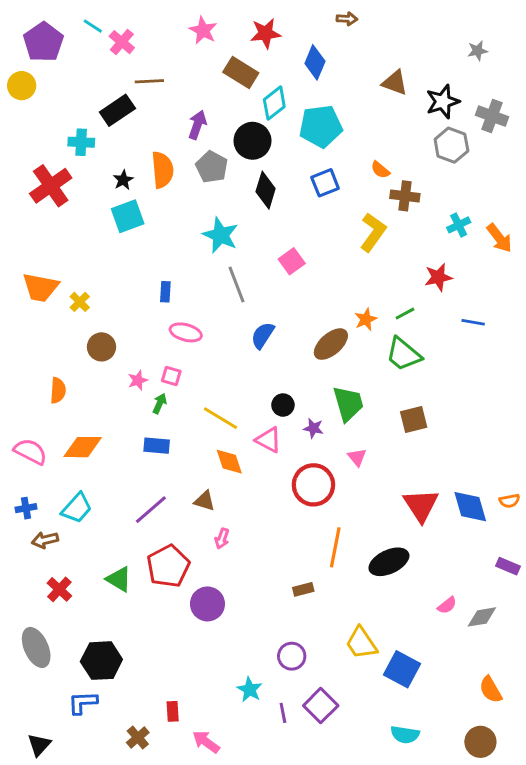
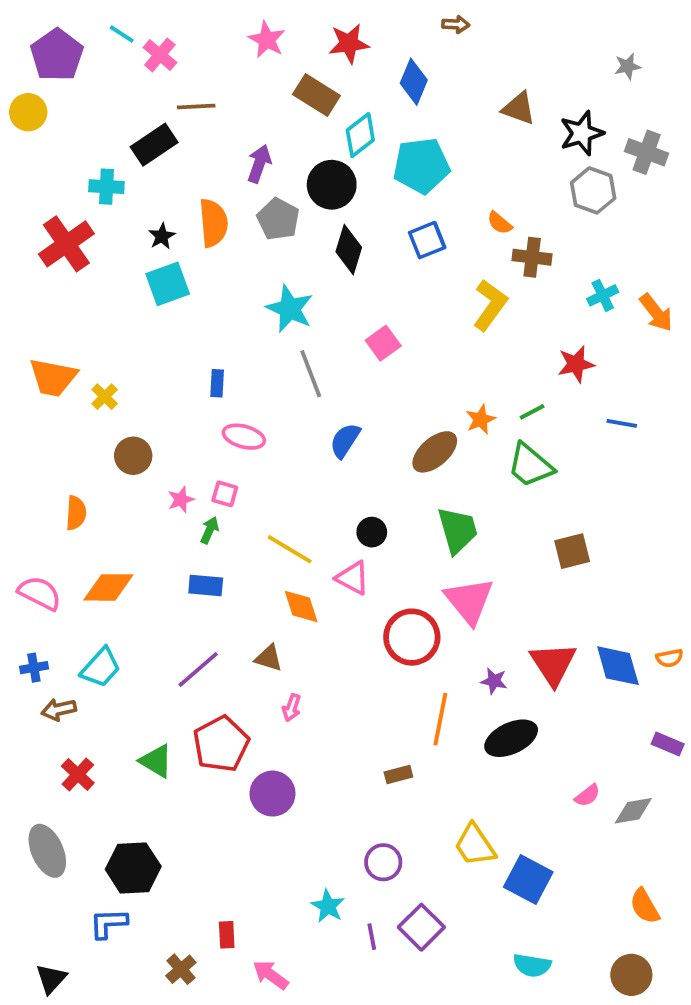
brown square: (414, 420) -> (572, 551), moved
purple star: (313, 428) -> (494, 681), moved
pink triangle: (357, 457) -> (469, 601), size x2.0

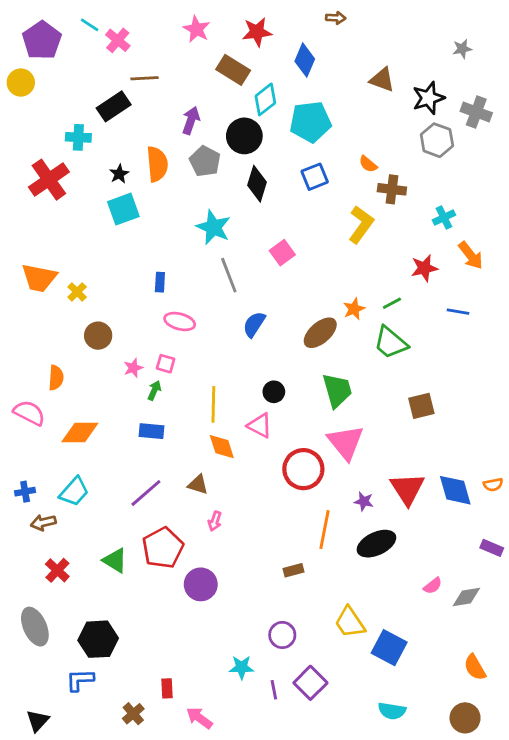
orange arrow: (656, 313) -> (471, 255), moved
yellow line: (290, 549) -> (213, 404), turned 60
pink semicircle: (40, 593) -> (29, 413), moved
cyan star: (328, 906) -> (242, 667), turned -30

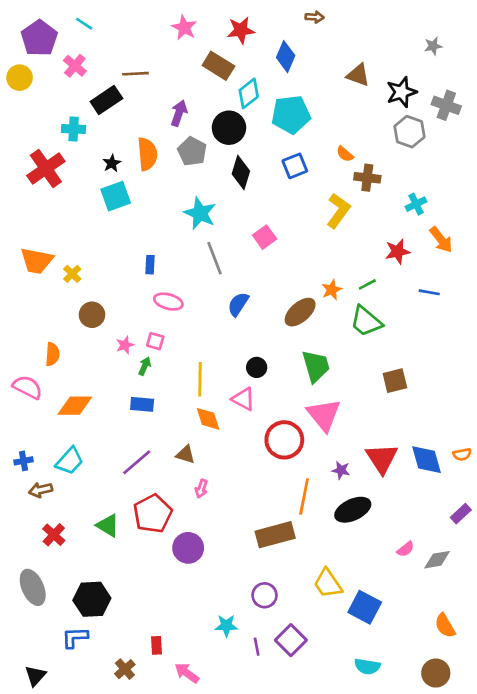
pink cross: (118, 40) -> (75, 66), moved
purple rectangle: (492, 548) -> (461, 514), turned -66
brown rectangle: (294, 570) -> (275, 535), size x2.0

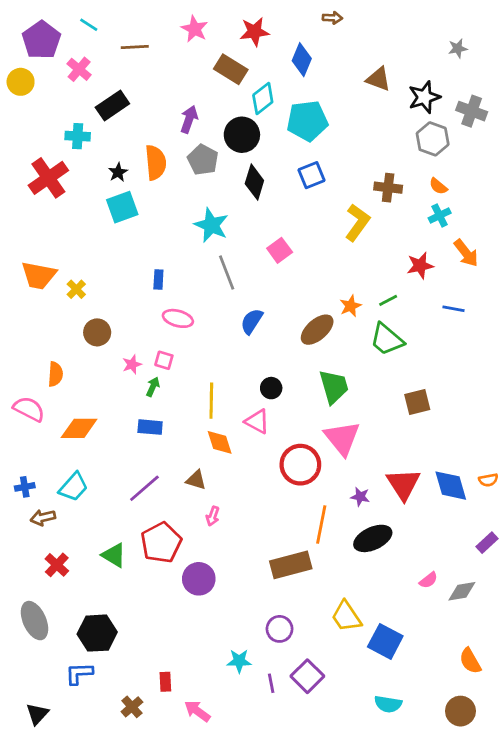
brown line: (135, 74) -> (135, 47), moved
orange semicircle: (345, 154) -> (438, 186), moved

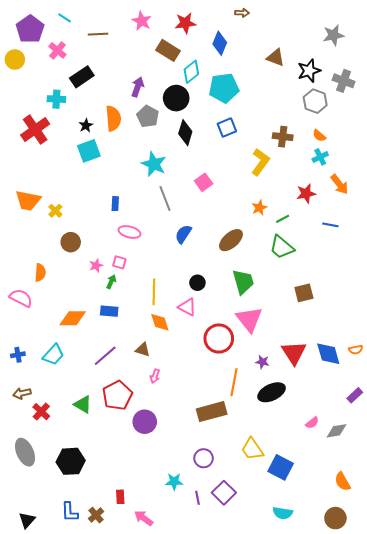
gray star: (458, 48) -> (333, 35), size x1.5
orange star: (351, 306) -> (259, 208), moved
orange diamond: (79, 428) -> (73, 318), moved
brown arrow: (43, 518) -> (22, 393), moved
blue L-shape: (79, 673) -> (70, 512), moved, turned -90

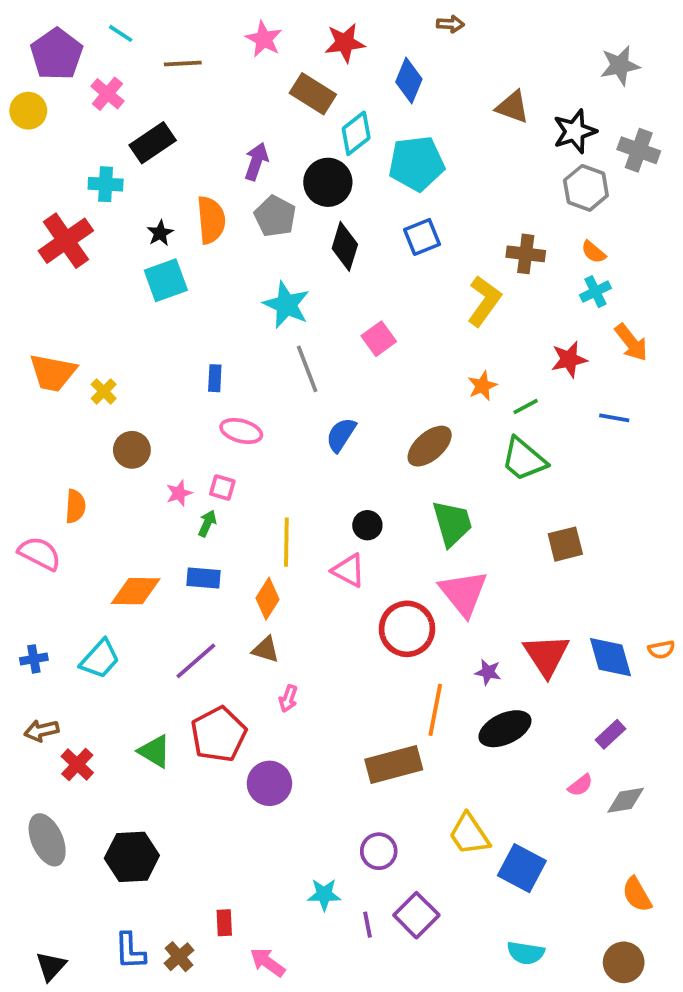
orange diamond: (160, 322) -> (268, 599), moved, turned 50
purple rectangle: (355, 395) -> (610, 734), moved

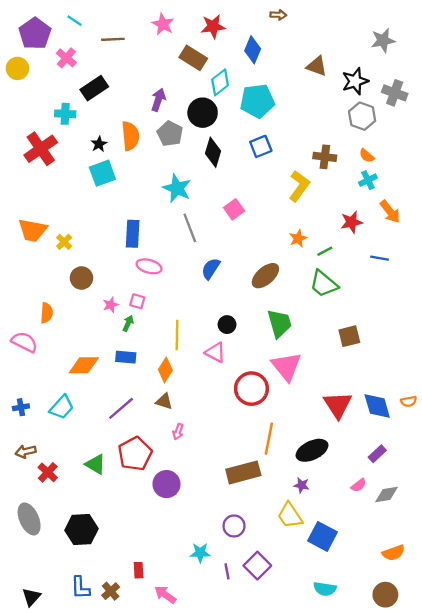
blue rectangle: (215, 378) -> (133, 234), size x1.6
purple star: (488, 672) -> (302, 485), moved
orange semicircle: (637, 895) -> (394, 553), turned -80

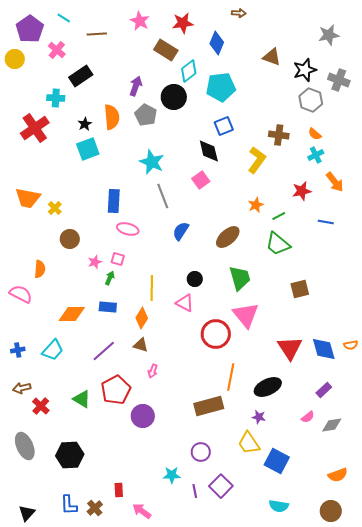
black diamond: (213, 152) -> (209, 151), moved, turned -30

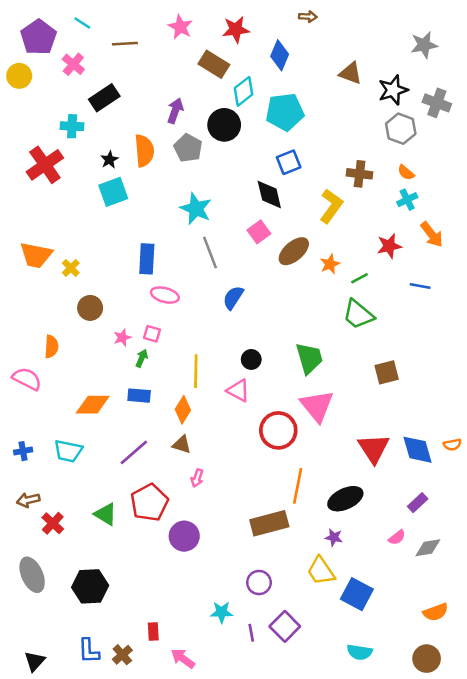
brown ellipse: (228, 237) -> (294, 251), moved
cyan trapezoid: (53, 350) -> (68, 451), turned 60

